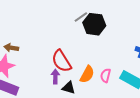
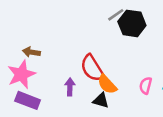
orange semicircle: (87, 74) -> (107, 84), moved, turned 108
purple arrow: (55, 76) -> (70, 87), moved

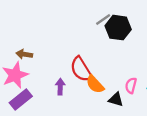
purple rectangle: (28, 100) -> (21, 99), turned -60
black triangle: (101, 100) -> (116, 99), moved

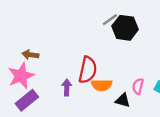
red semicircle: (81, 69) -> (88, 70), turned -136
orange semicircle: (95, 84) -> (102, 85), turned -48

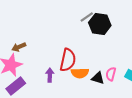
brown arrow: (30, 55) -> (19, 47), turned -32
black triangle: (123, 100) -> (98, 78), moved

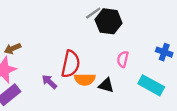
pink semicircle: (111, 74) -> (123, 59), moved
purple arrow: (50, 75) -> (49, 82), turned -48

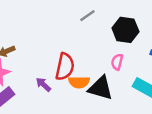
black hexagon: (109, 21) -> (125, 30), moved
black triangle: (106, 85) -> (100, 88), size x1.6

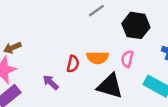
red semicircle: (65, 67) -> (73, 64), size x0.6
orange semicircle: (79, 82) -> (98, 58), moved

